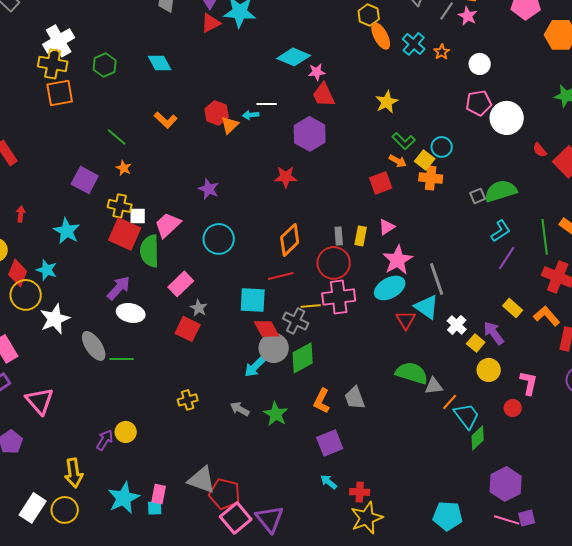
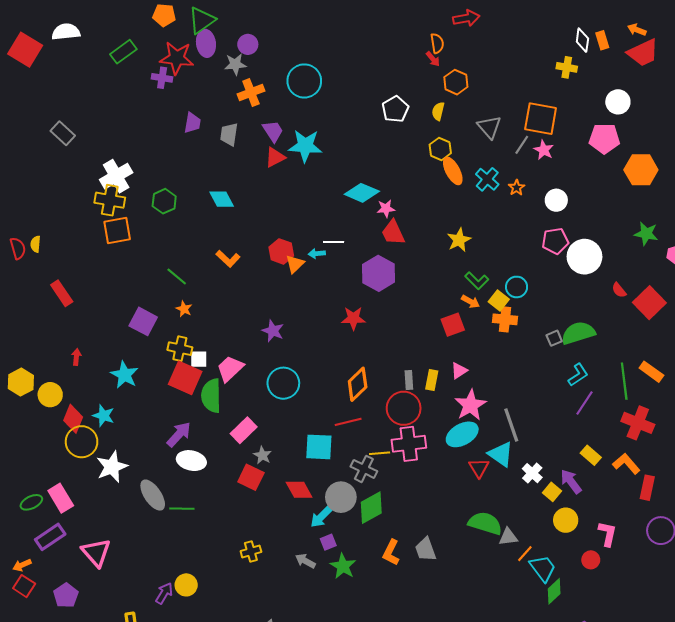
red diamond: (267, 329) -> (299, 490), moved
purple square: (330, 443) -> (328, 542), moved, size x0.6

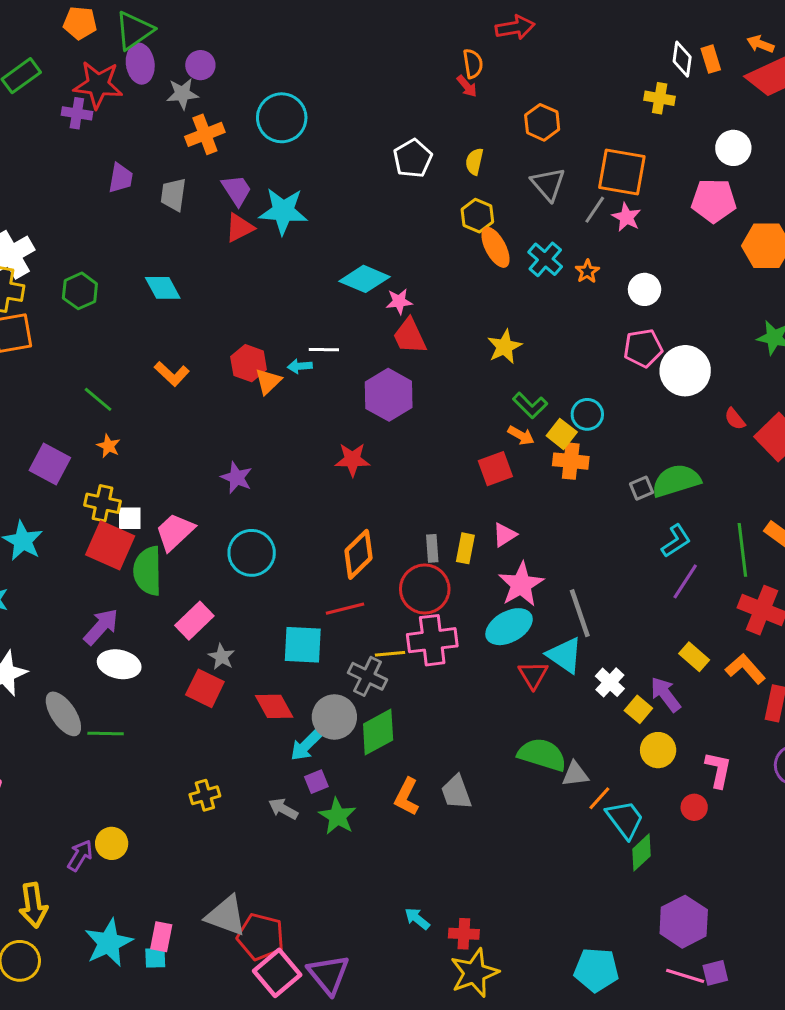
orange hexagon: (456, 82) -> (542, 122), moved

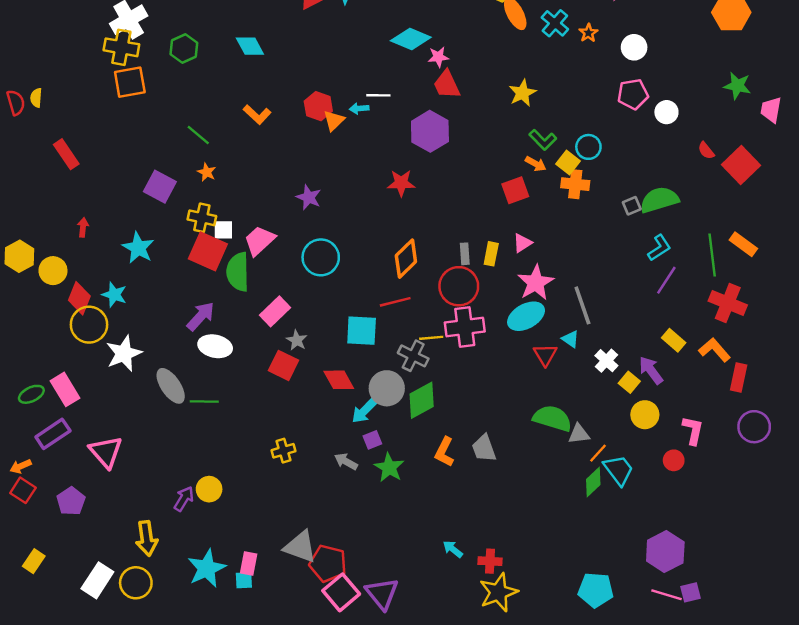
white circle: (685, 371) -> (666, 112), size x0.6
cyan triangle: (565, 655) -> (570, 339), size x0.6
green diamond: (641, 852) -> (593, 482), moved

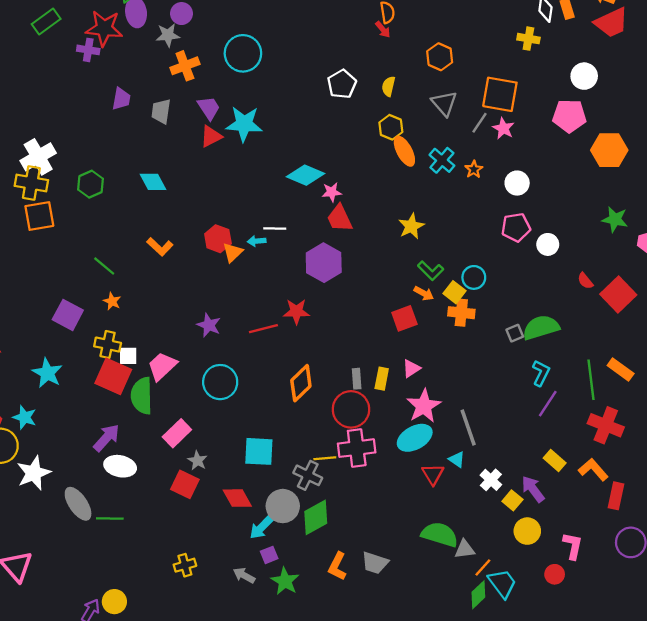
cyan L-shape: (659, 248) -> (541, 373), turned -30
red line: (395, 302) -> (263, 329), moved
gray trapezoid: (484, 448) -> (375, 563), turned -52

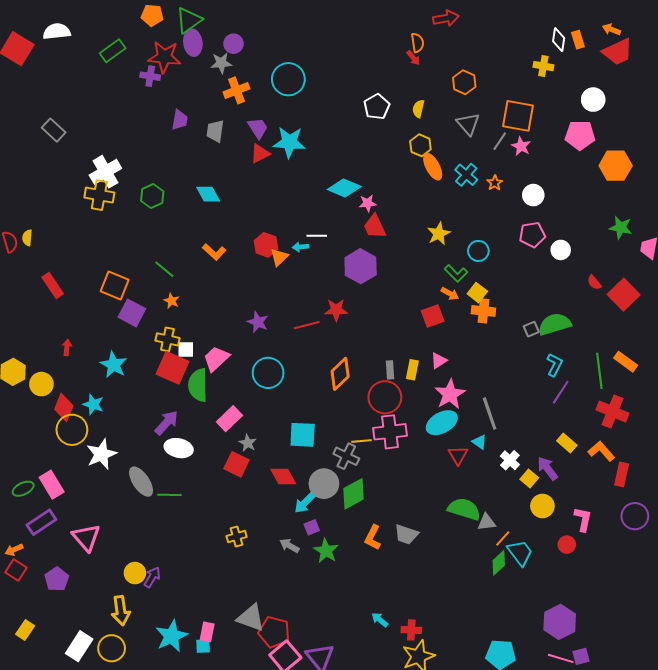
orange square: (39, 216) -> (115, 285), moved, turned 32
cyan circle: (474, 277) -> (478, 251), moved
yellow circle: (114, 602) -> (135, 573), moved

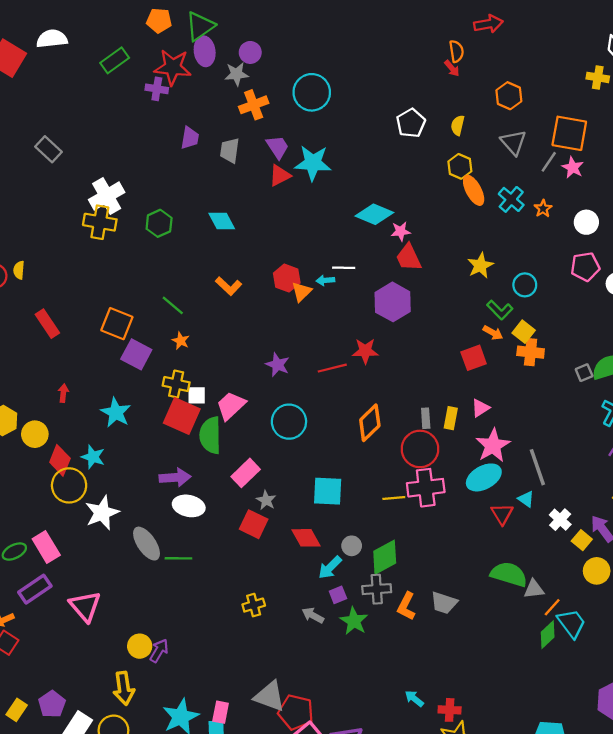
purple arrow: (166, 423) -> (175, 477), turned 44
gray cross: (346, 456) -> (377, 589), moved, turned -30
gray circle: (324, 484) -> (352, 546), size x0.6
purple pentagon: (57, 579) -> (52, 704), moved

